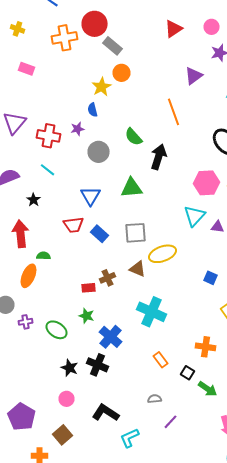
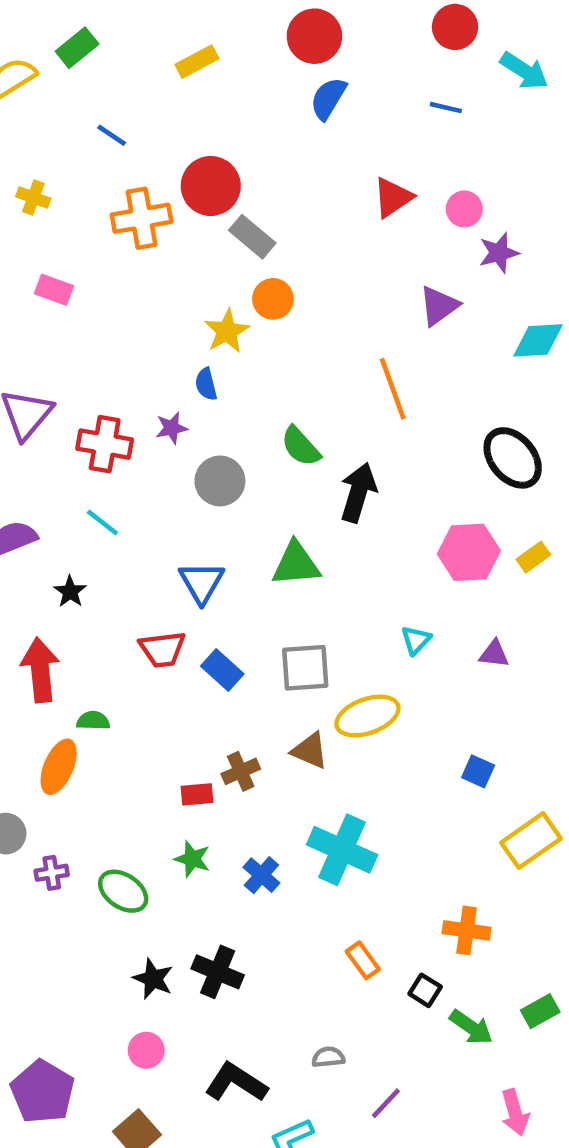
pink circle: (212, 27) -> (464, 209), moved
cyan triangle: (194, 216) -> (416, 640), moved, size x0.6
blue cross: (110, 337) -> (261, 875), moved, size x0.7
gray semicircle: (154, 399) -> (328, 1057), moved

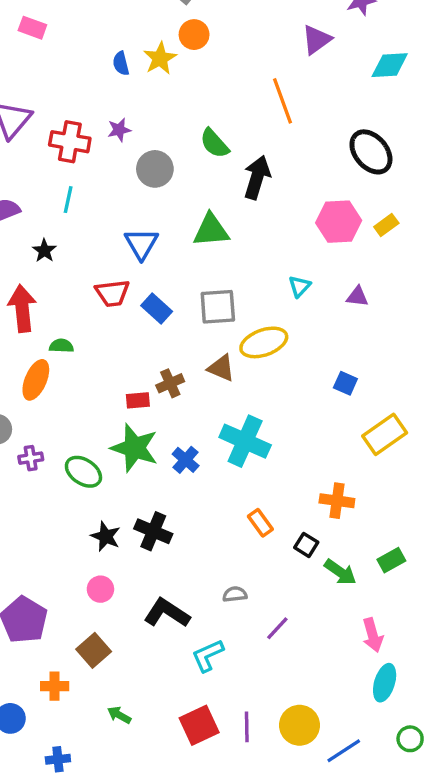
blue semicircle: (206, 384) -> (121, 63), moved
cyan line: (102, 522) -> (68, 200), turned 64
green star: (192, 859) -> (134, 448), size x1.8

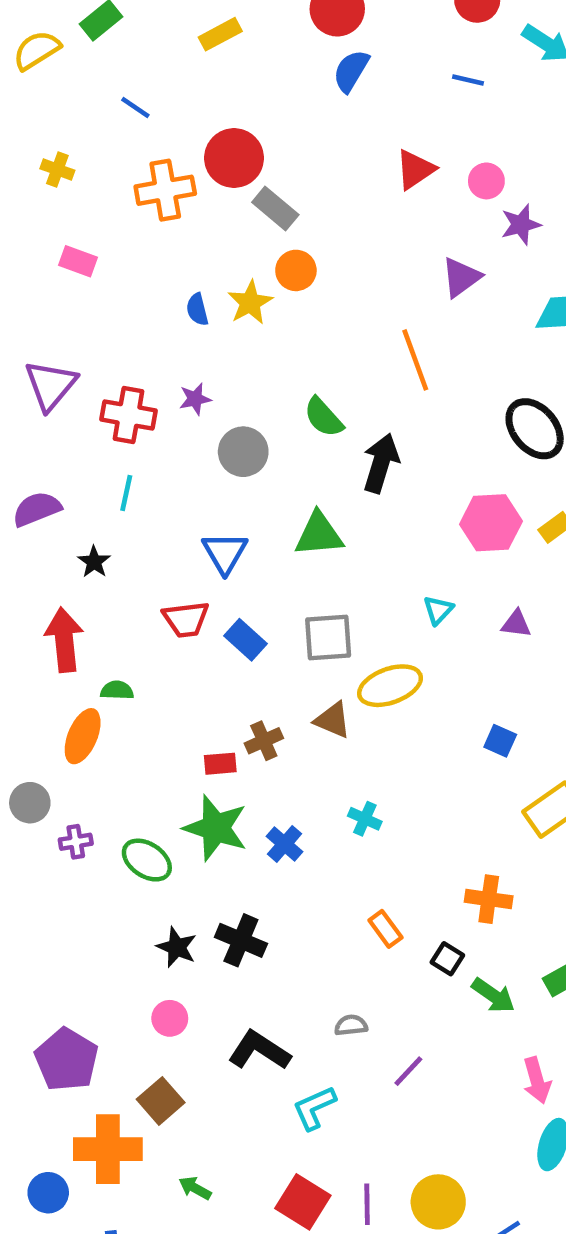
cyan cross: (245, 441) -> (365, 819), size x0.5
orange cross: (55, 686) -> (108, 1149), size x1.8
red square: (199, 725) -> (303, 1202), turned -33

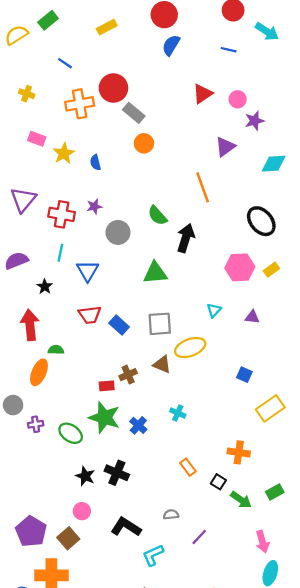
yellow star: (250, 303) -> (64, 153), moved
blue triangle: (225, 553) -> (88, 271), moved
brown square: (161, 1101) -> (68, 538), moved

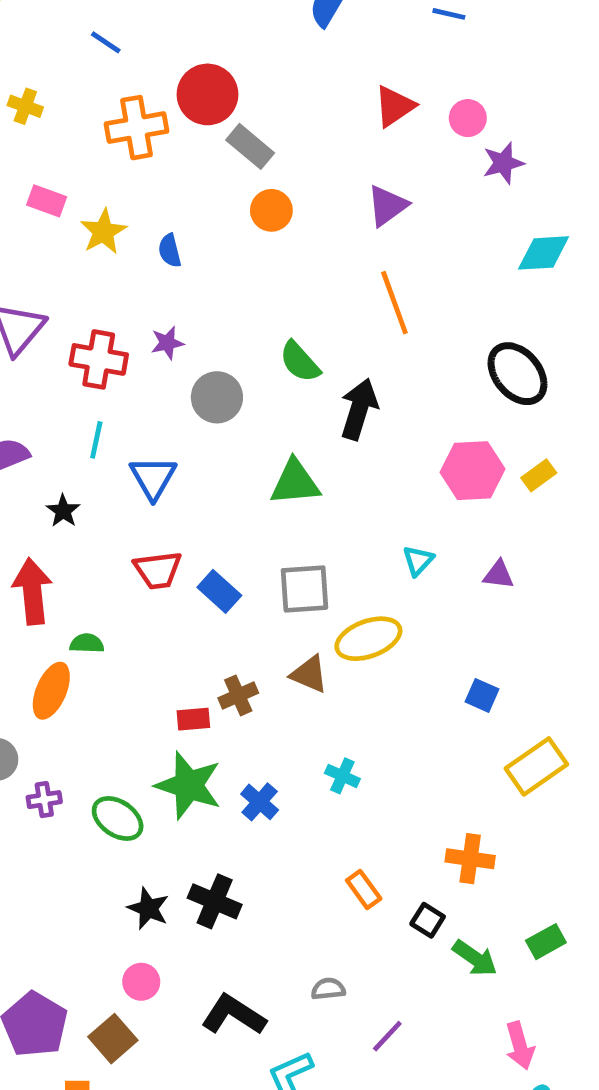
purple triangle: (225, 147) -> (387, 206), moved

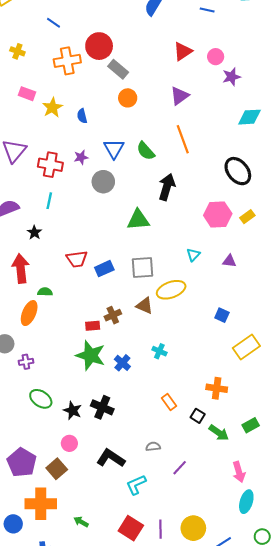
green semicircle: (300, 362) -> (146, 151), moved
blue triangle: (153, 478) -> (114, 149), moved
blue rectangle: (219, 591) -> (104, 269), turned -66
green ellipse: (118, 818) -> (41, 399), moved

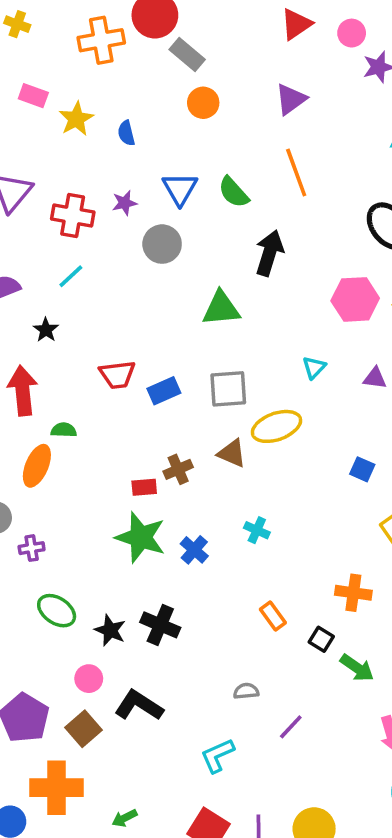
cyan line: (49, 201) -> (71, 276), turned 35
pink circle: (69, 443) -> (89, 679), moved
black L-shape: (111, 458) -> (139, 705), moved
green arrow: (81, 522) -> (125, 818), turned -56

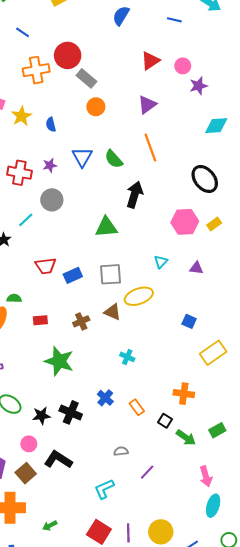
gray circle: (162, 244) -> (52, 200), moved
cyan line: (71, 276) -> (26, 220), moved
red rectangle: (144, 487) -> (40, 320), moved
blue cross: (194, 550) -> (105, 398), moved
black star: (110, 630) -> (41, 416), turned -30

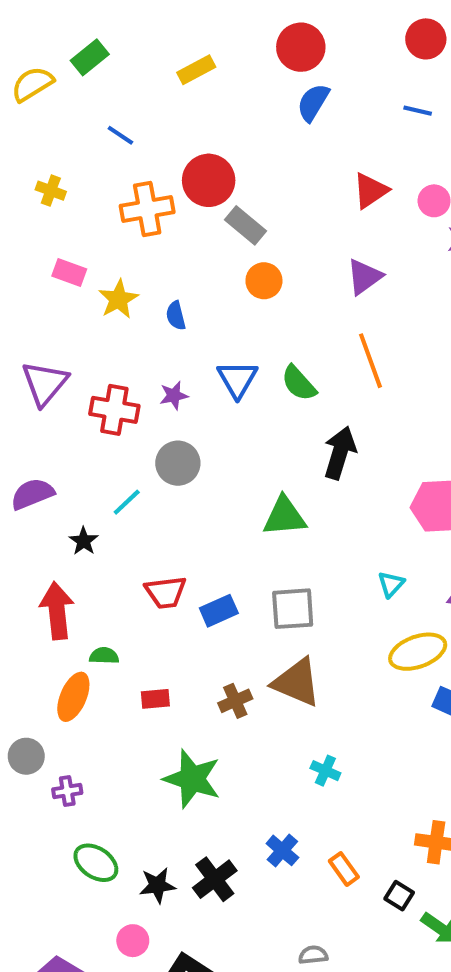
yellow ellipse: (139, 296) -> (418, 652), moved
brown triangle: (113, 312) -> (297, 682), size x1.5
black cross: (71, 412) -> (215, 879), turned 30

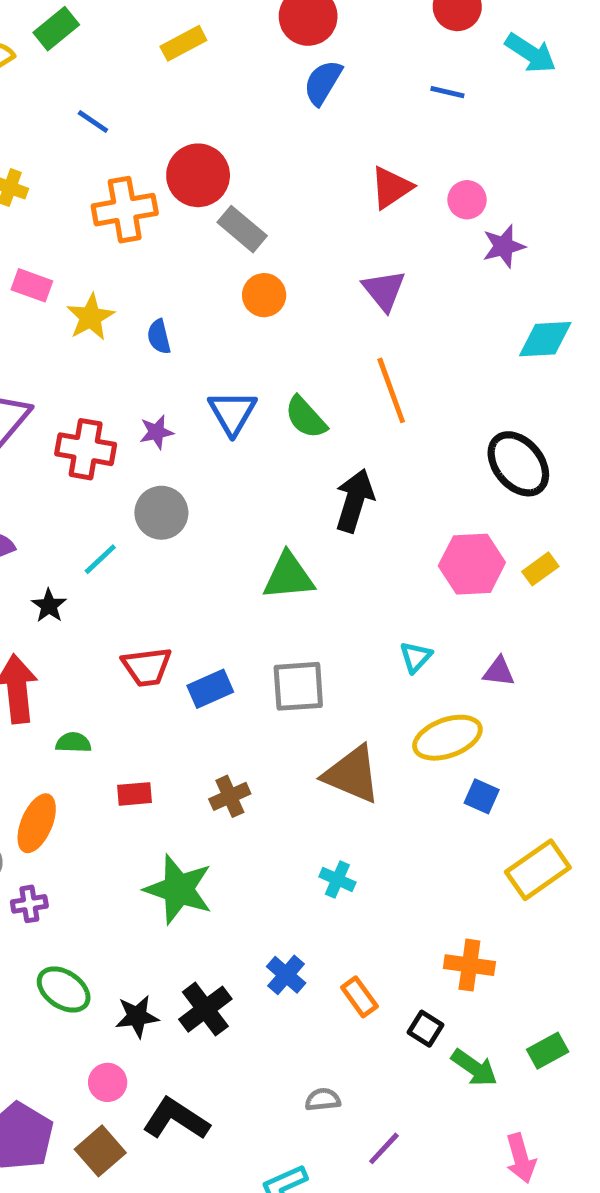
purple triangle: (364, 277) -> (384, 290), turned -33
brown triangle: (297, 682) -> (352, 774), moved
orange ellipse: (73, 697) -> (37, 823), moved

